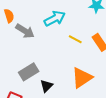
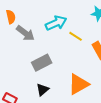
yellow line: (75, 39) -> (76, 36), moved
gray rectangle: (29, 72) -> (42, 63), moved

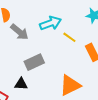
black triangle: (43, 90) -> (21, 84), moved, turned 40

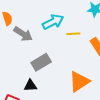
yellow line: (69, 37) -> (73, 34), turned -32

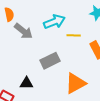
gray rectangle: (41, 62) -> (50, 61), moved

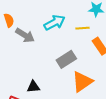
yellow line: (74, 35) -> (82, 28), moved
gray rectangle: (50, 61) -> (66, 59), moved

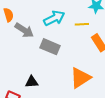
gray rectangle: (66, 59) -> (50, 47), moved, turned 54

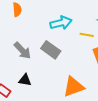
gray arrow: (24, 30) -> (22, 50), moved

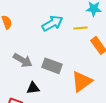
gray rectangle: (51, 50) -> (52, 66), moved

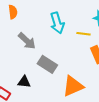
cyan arrow: (52, 23) -> (57, 23), turned 90
gray arrow: (23, 60) -> (27, 41), moved

